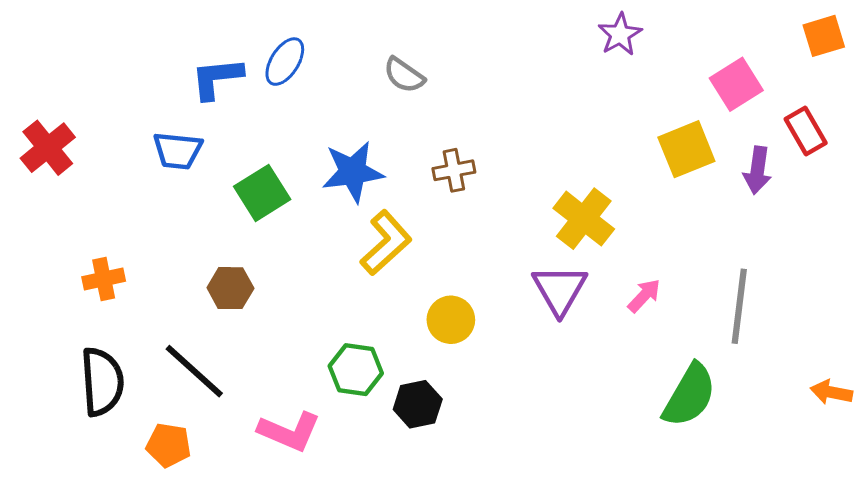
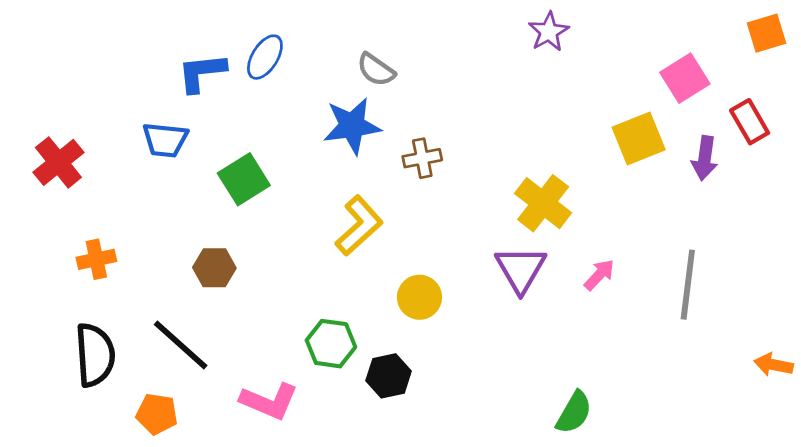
purple star: (620, 34) -> (549, 32), moved
red cross: (48, 148) -> (58, 162), moved
blue star: (353, 172) -> (352, 126), moved
green semicircle: (689, 395) -> (574, 412), moved, size x0.7

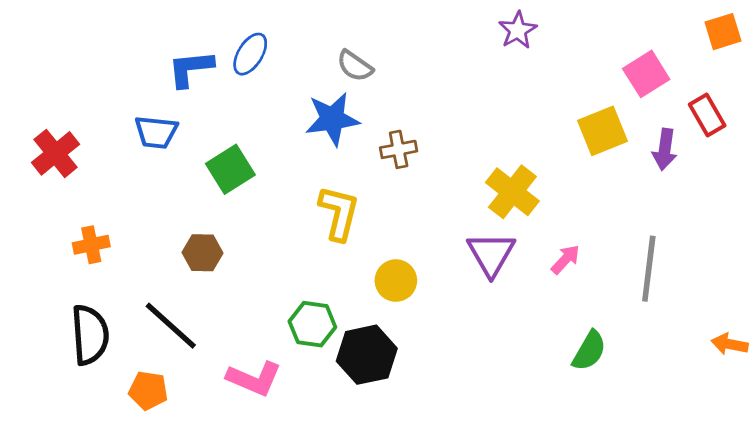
yellow L-shape: (359, 226) -> (339, 213), turned -34
black hexagon: (389, 376) -> (367, 355), size x1.4
green semicircle: (574, 412) -> (589, 351), moved

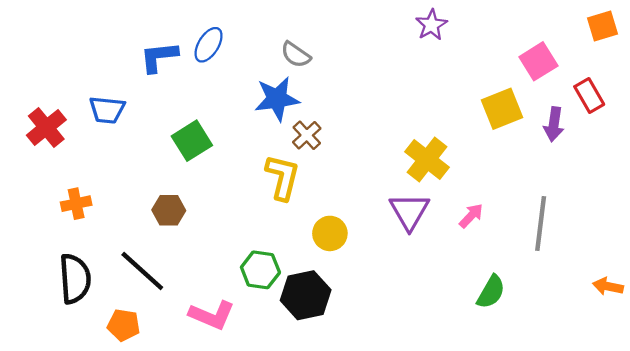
blue trapezoid: (156, 132) -> (107, 110), moved
brown cross: (399, 149) -> (307, 135), moved, turned -32

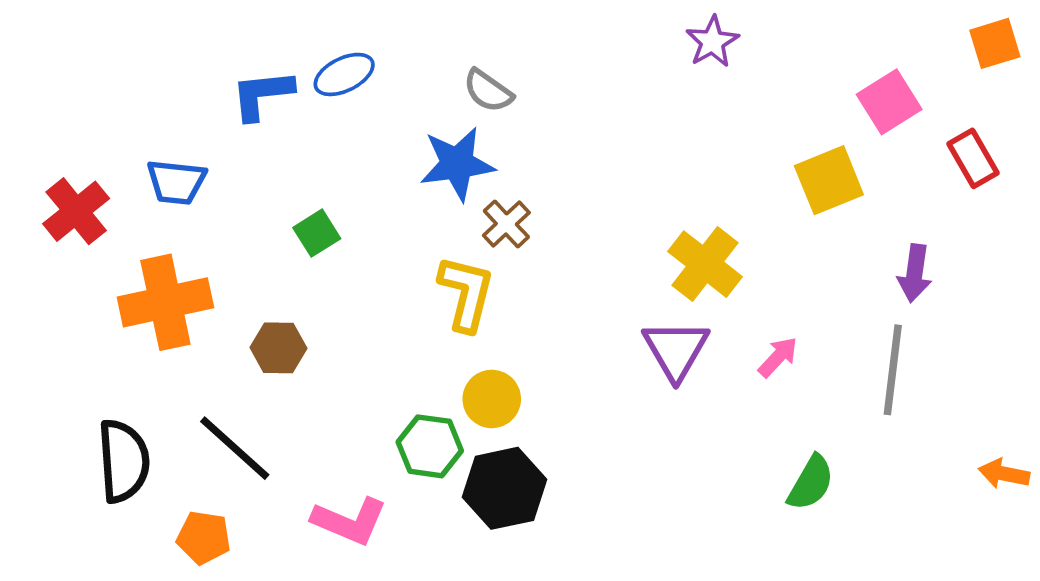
blue ellipse: (209, 45) -> (344, 74), turned 32
purple arrow: (554, 124) -> (915, 273), moved
green square: (192, 141) -> (317, 233), size x0.7
orange cross: (76, 204) -> (165, 302), moved, size x1.8
yellow circle: (330, 233) -> (492, 399), moved

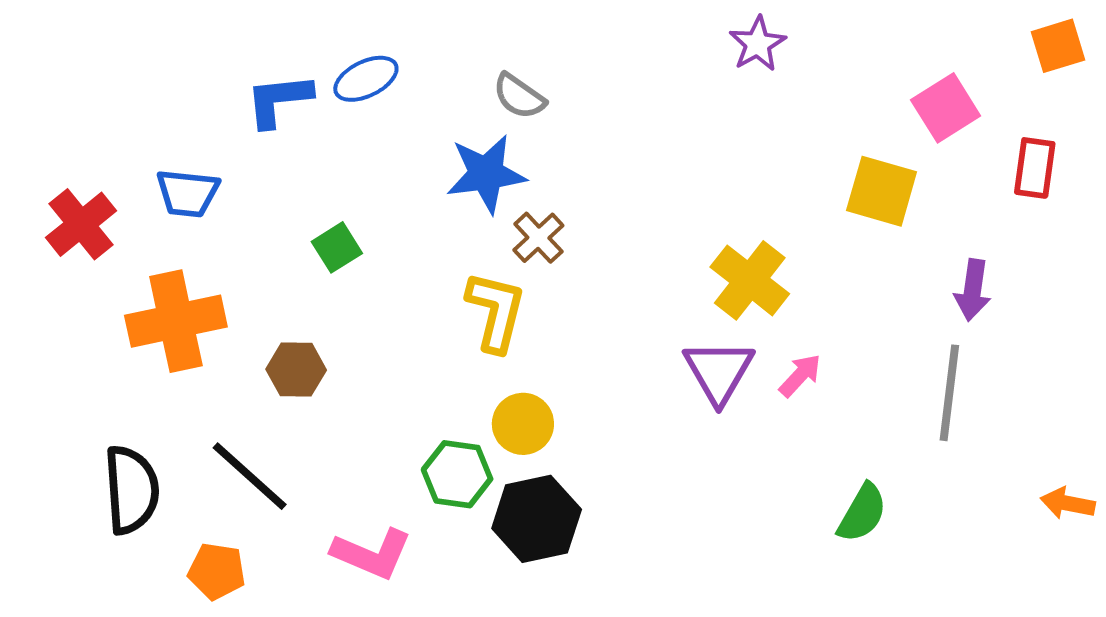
red rectangle: (973, 158) -> (1035, 168), turned 38
yellow square: (829, 180) -> (882, 191), turned 38
pink arrow: (778, 357) -> (800, 375), moved

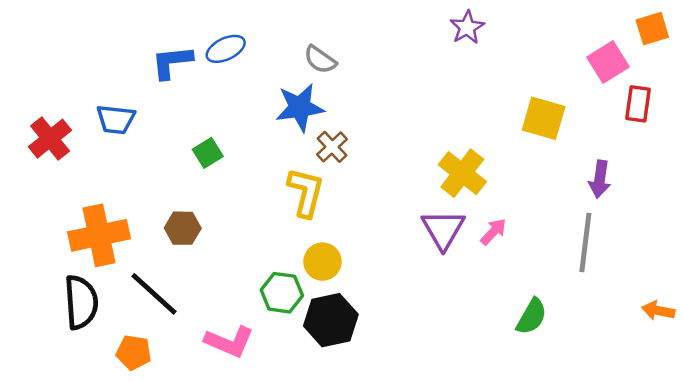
pink square: (946, 108) -> (608, 62), moved
orange cross: (176, 321) -> (99, 235), moved

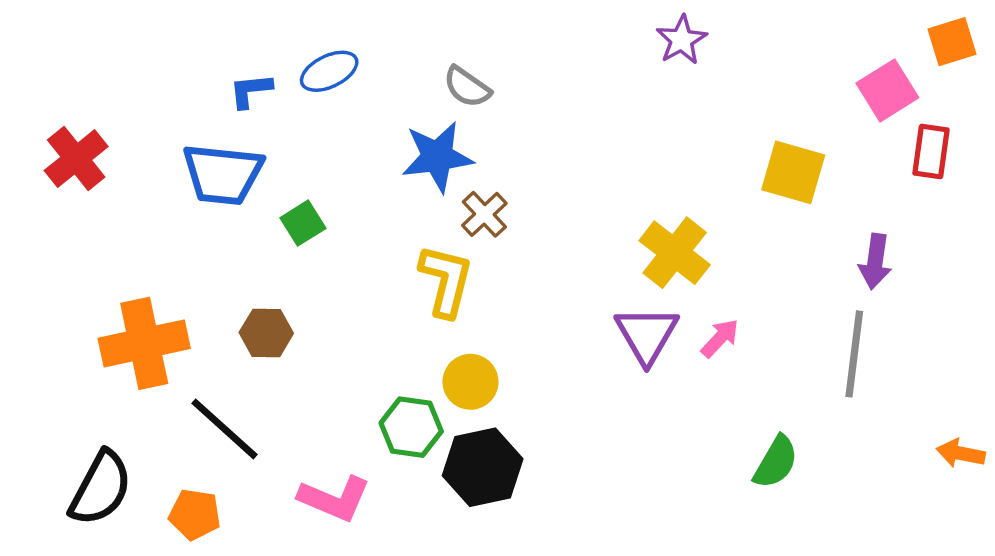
blue L-shape: (172, 62) -> (251, 90), size x0.7
blue trapezoid: (116, 119) -> (223, 174), moved, size x1.4
red cross: (50, 139) -> (76, 158), moved
black semicircle: (81, 302) -> (101, 488), moved, turned 32

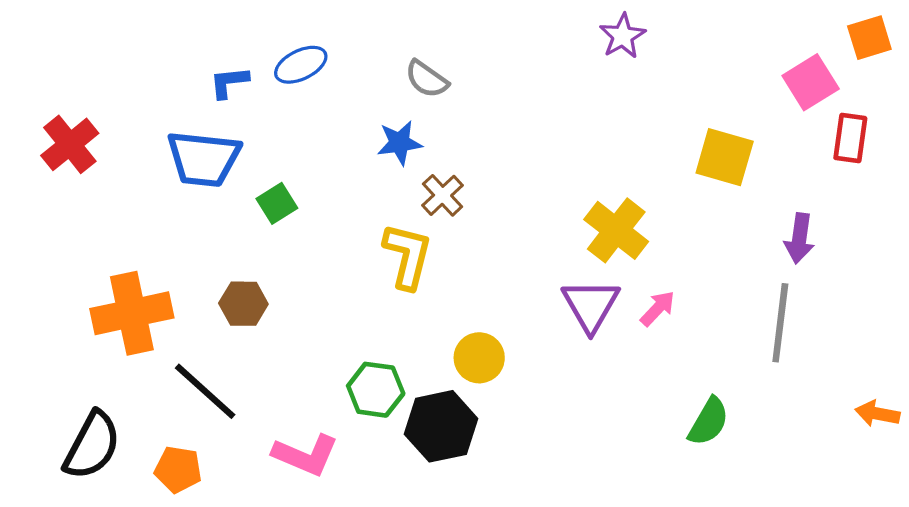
blue star: (437, 157) -> (400, 143), size x0.7
yellow circle: (470, 382) -> (479, 358), moved

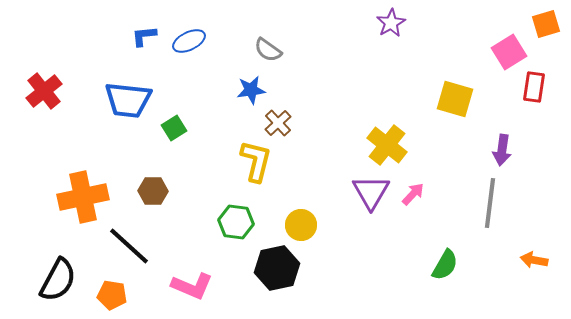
blue L-shape: (229, 82) -> (144, 36), moved
green hexagon: (376, 390) -> (236, 222), moved
orange arrow: (877, 414) -> (534, 260), moved

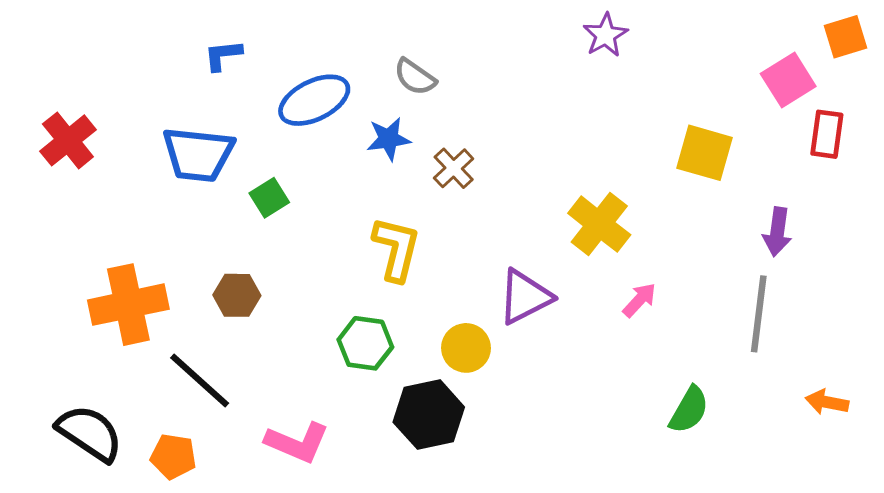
blue ellipse: (189, 41) -> (314, 100), moved, size x1.4
brown cross: (278, 123) -> (454, 168), moved
purple triangle: (371, 192) -> (525, 297), moved, turned 33
black semicircle: (58, 280) -> (90, 433), turned -84

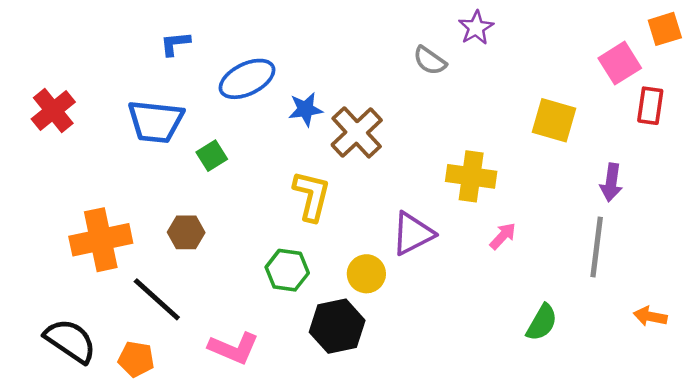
gray semicircle: (415, 77) -> (430, 61), moved
brown cross: (454, 168) -> (357, 132), size x1.6
yellow cross: (599, 224) -> (471, 176), turned -30

